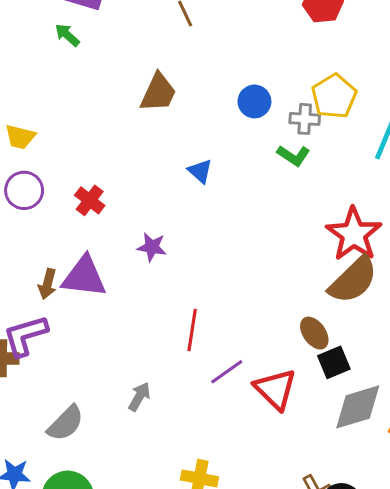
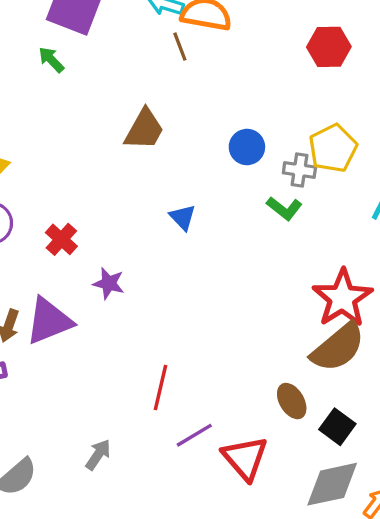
purple star: (152, 247) -> (109, 283), moved
purple triangle: (84, 277) -> (49, 321), turned -33
black square: (334, 362) -> (337, 427), moved, turned -36

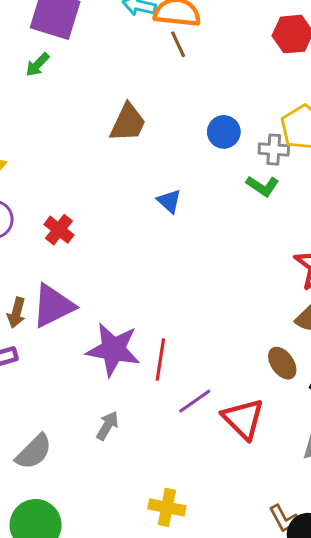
brown line: (180, 47) -> (178, 44), moved
green arrow: (51, 60) -> (37, 65), turned -88
purple star: (109, 283) -> (113, 349), moved, size x1.8

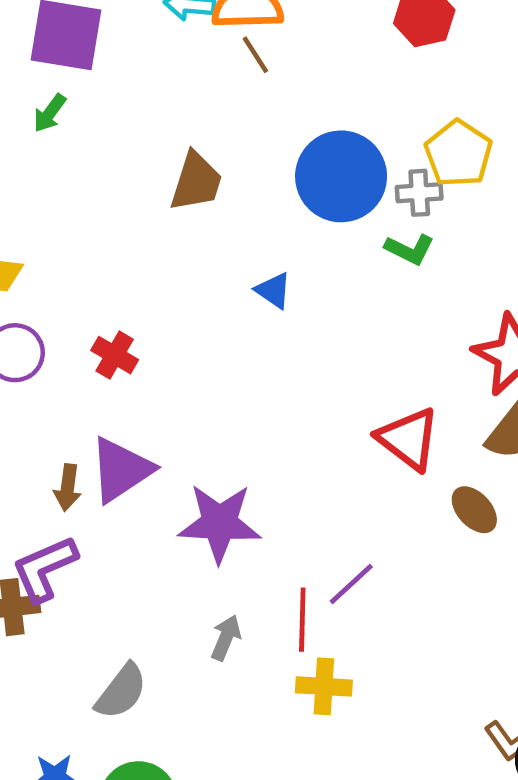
blue circle: (224, 132) -> (341, 176), size x1.8
red line: (160, 359) -> (302, 620), moved
red triangle: (243, 419) -> (408, 439), moved
yellow cross: (167, 507) -> (324, 686), moved

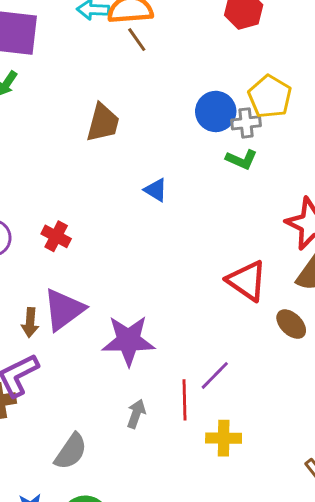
blue circle: (341, 176) -> (216, 111), moved, size x0.7
yellow cross: (324, 686) -> (224, 438), moved

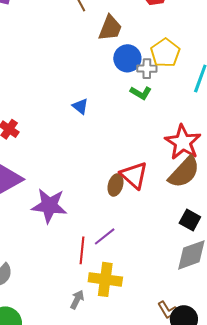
brown trapezoid: (103, 123) -> (110, 28), moved
brown ellipse: (291, 324) -> (116, 185), moved, turned 55
gray arrow: (136, 414) -> (77, 300), moved
yellow cross: (224, 438) -> (105, 279), size x1.4

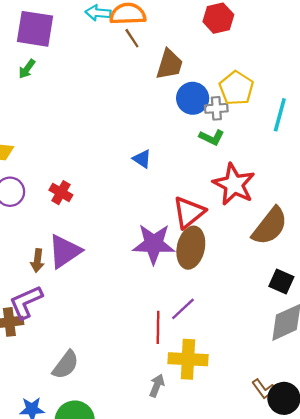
red star: (183, 142) -> (234, 184), moved
red triangle: (134, 175) -> (189, 212), moved, turned 44
brown ellipse: (116, 185) -> (191, 248), size x1.6
purple star: (49, 206) -> (154, 244), moved

